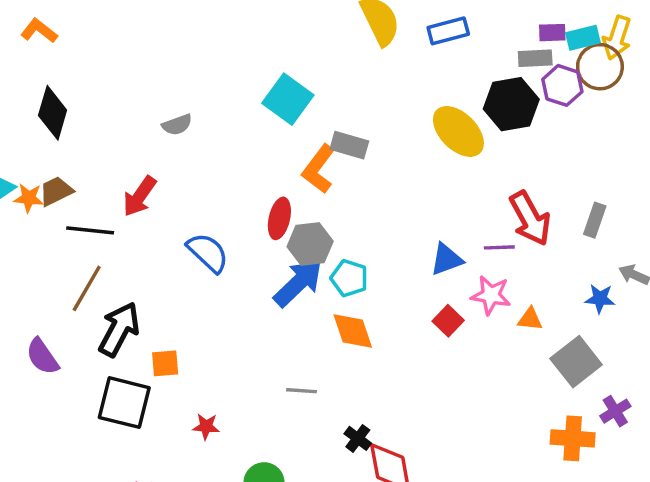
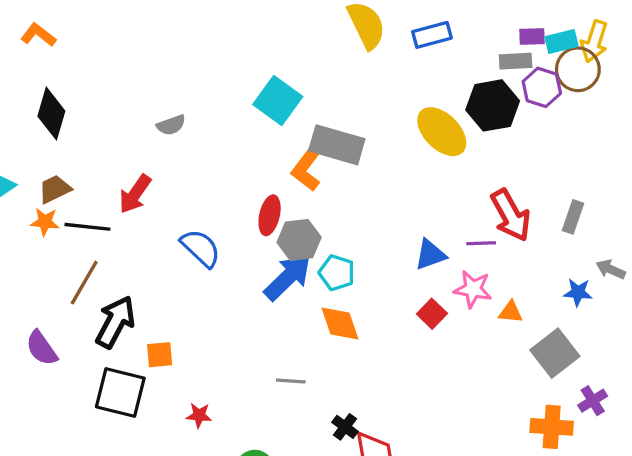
gray rectangle: (349, 145) -> (337, 145), size x1.5
orange star: (29, 198) -> (45, 222), moved

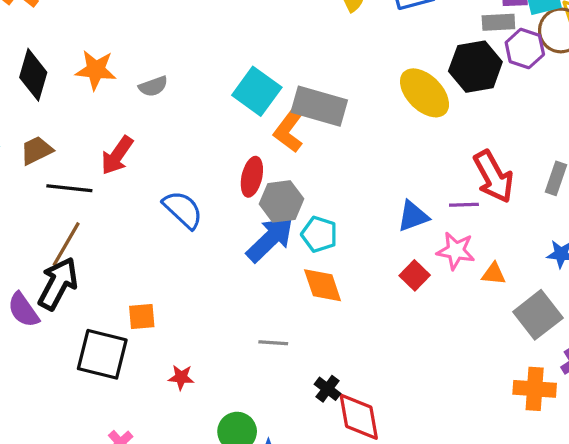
cyan square: (278, 100) -> (257, 91), moved
orange star: (45, 222) -> (96, 70), moved, size x1.4
black arrow: (115, 322) -> (58, 284), moved

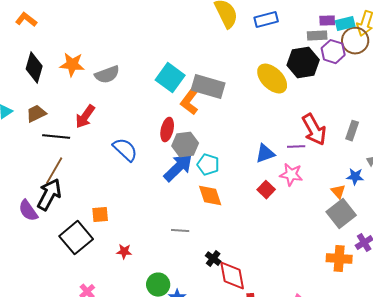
gray semicircle: (153, 86) -> (107, 75), size x1.4
orange triangle: (494, 274) -> (338, 192), moved, turned 42
black square: (102, 354) -> (76, 238), turned 36

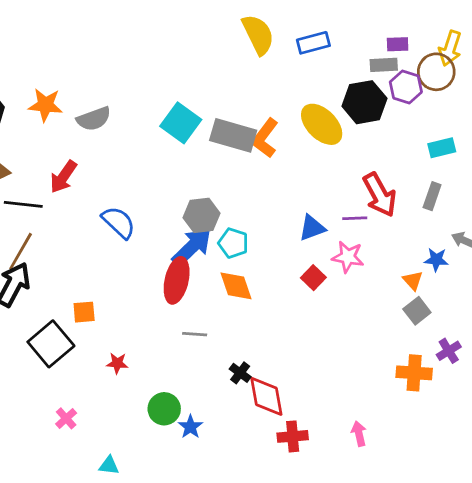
cyan rectangle: (345, 24) -> (442, 148), moved
orange L-shape: (190, 101) -> (265, 138), moved
red ellipse: (167, 130) -> (177, 280), moved, size x1.4
gray square: (341, 214) -> (417, 311), size x0.7

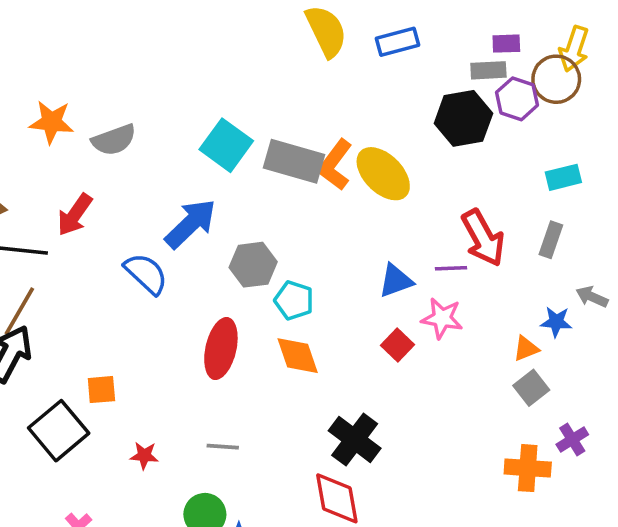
yellow ellipse: (322, 124) -> (383, 174), moved
blue arrow: (192, 247) -> (191, 224), moved
orange triangle: (413, 280) -> (526, 349), turned 50
gray line: (195, 334) -> (223, 447), moved
black cross: (240, 373) -> (355, 439), moved, size x1.8

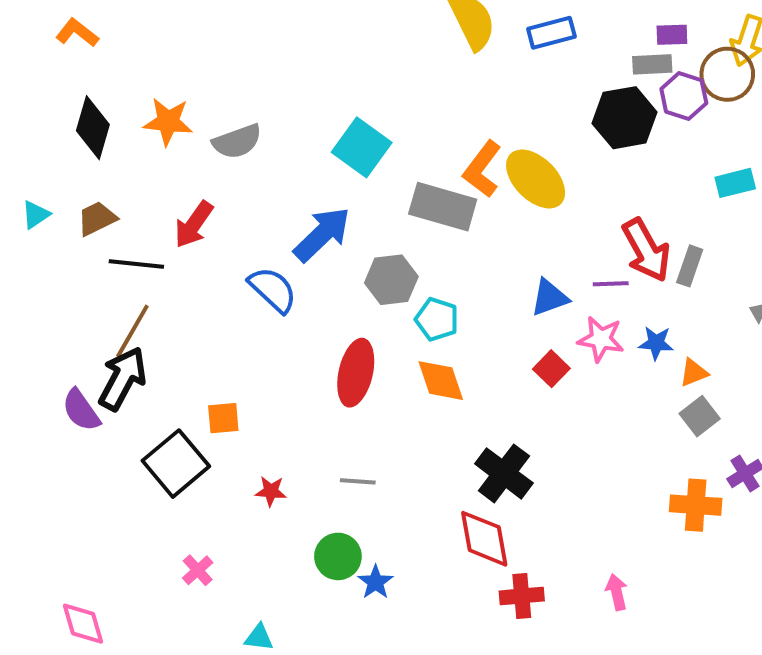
gray rectangle: (294, 161) -> (443, 207), moved
gray rectangle: (551, 240) -> (690, 266), moved
blue star: (556, 322) -> (656, 343), moved

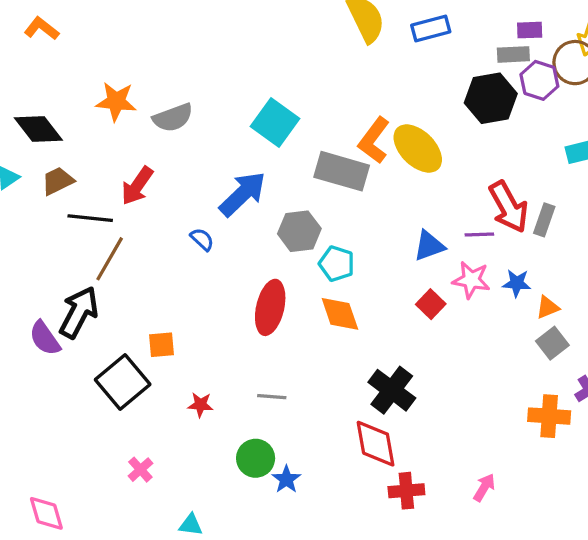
black diamond: (93, 128) -> (38, 129), moved, turned -54
blue semicircle: (273, 290) -> (202, 239), size x0.6
brown line: (132, 331) -> (110, 259), moved
pink arrow: (617, 592) -> (484, 487), turned 44

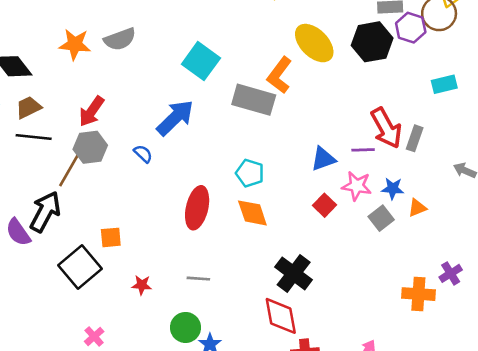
gray semicircle: (173, 118) -> (120, 39), moved
yellow ellipse: (418, 149) -> (314, 43), moved
black line: (90, 218) -> (34, 137), moved
gray hexagon: (299, 231) -> (90, 147), moved
gray square: (552, 343) -> (381, 218), moved

